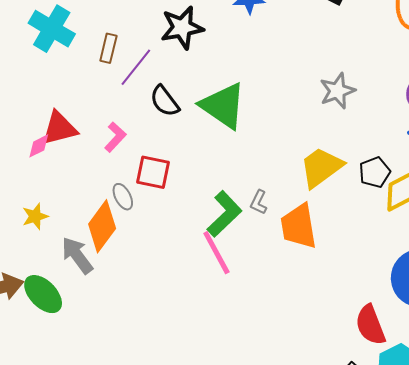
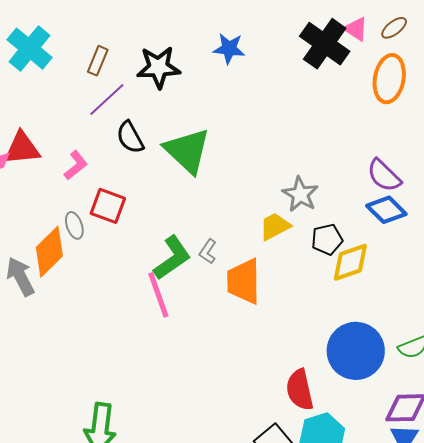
brown rectangle: (108, 48) -> (98, 61), moved
gray star: (337, 91) -> (300, 194), moved, turned -30
yellow trapezoid: (321, 167) -> (275, 226), size x0.7

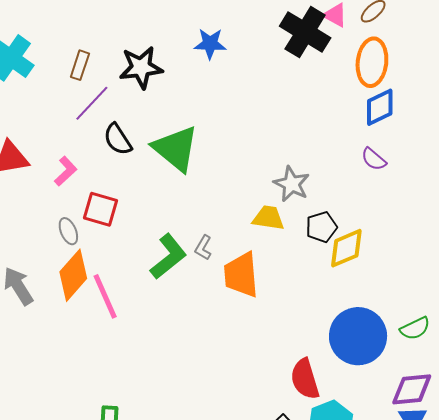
purple semicircle: (384, 176) -> (374, 159), size x0.7
blue diamond: (386, 210) -> (380, 107), moved, turned -66
yellow trapezoid: (275, 226) -> (268, 218), turned 40
orange diamond: (49, 252) -> (73, 275), moved
pink line: (158, 295) -> (105, 296), moved

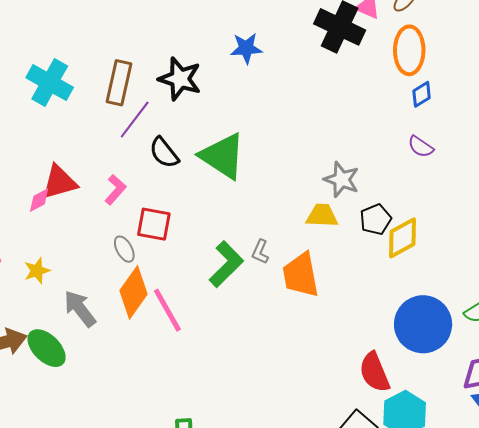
brown rectangle: (80, 65) -> (119, 83), size x1.5
black star: (141, 67) -> (180, 79), turned 30
blue diamond: (380, 107) -> (422, 94), size x0.7

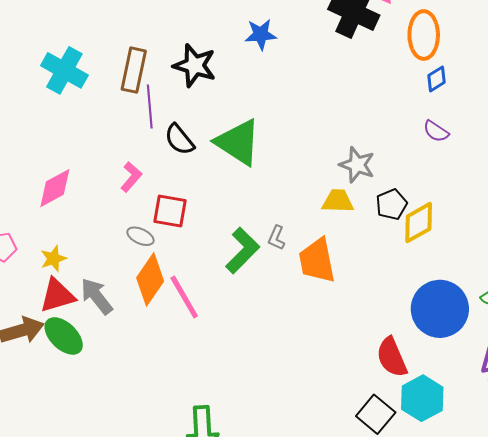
purple line: (135, 119) -> (150, 107), turned -42
red triangle: (59, 182) -> (57, 295), moved
pink diamond: (39, 200) -> (55, 188), size x1.6
gray ellipse: (124, 249) -> (140, 236), turned -36

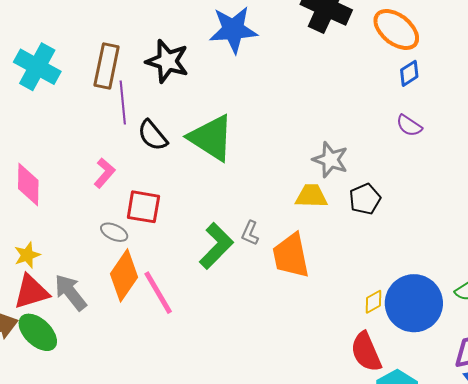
blue star: (261, 34) -> (233, 30), size x1.5
orange ellipse: (424, 35) -> (396, 29), turned -51
pink diamond: (55, 188) -> (28, 184), turned -60
yellow diamond: (419, 223) -> (373, 302), moved, size x0.6

